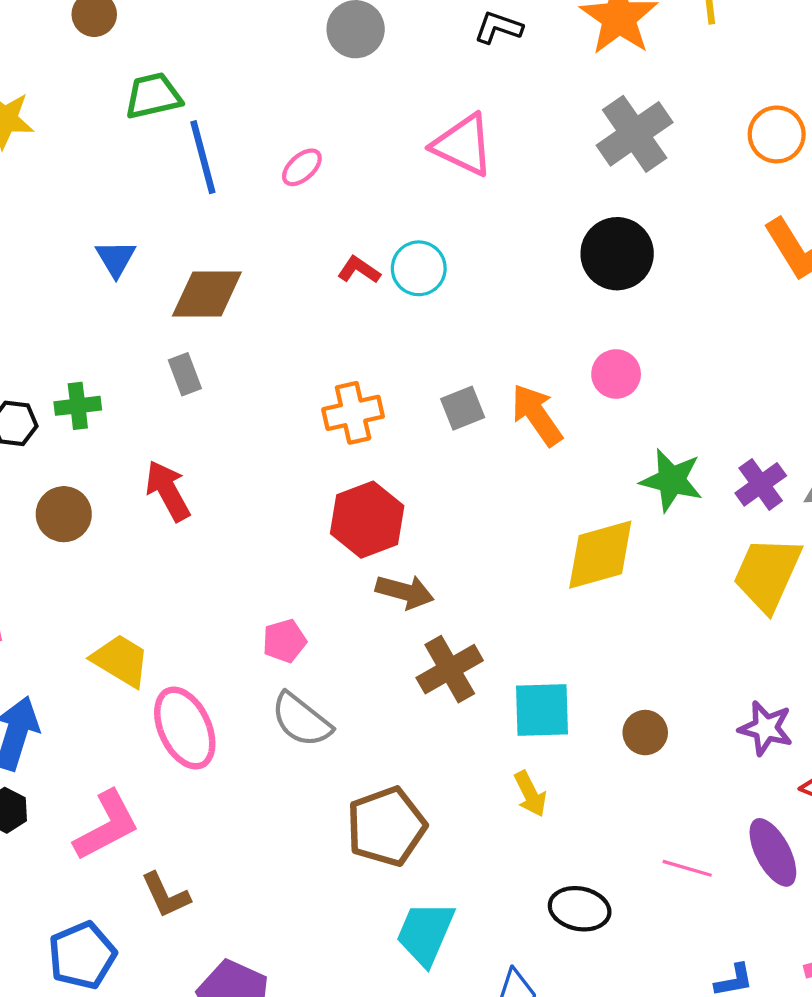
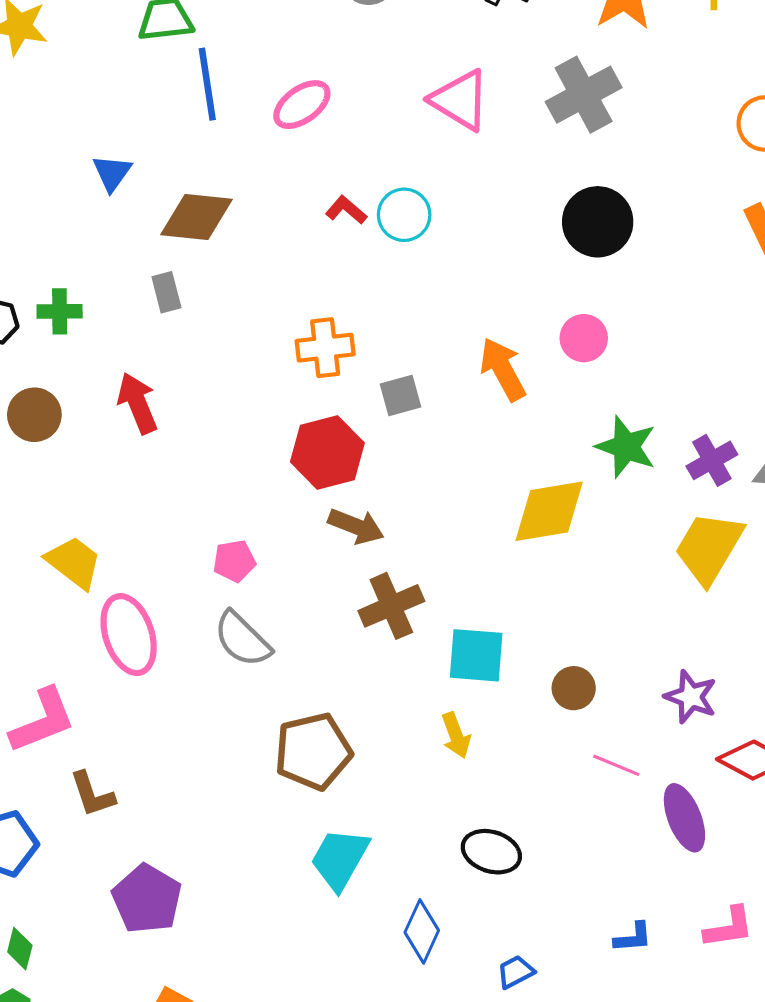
gray cross: (635, 134) -> (584, 95), moved
pink ellipse: (302, 167) -> (302, 105), size x1.4
gray square: (463, 408) -> (400, 395), moved
pink line: (687, 868) -> (616, 765), moved

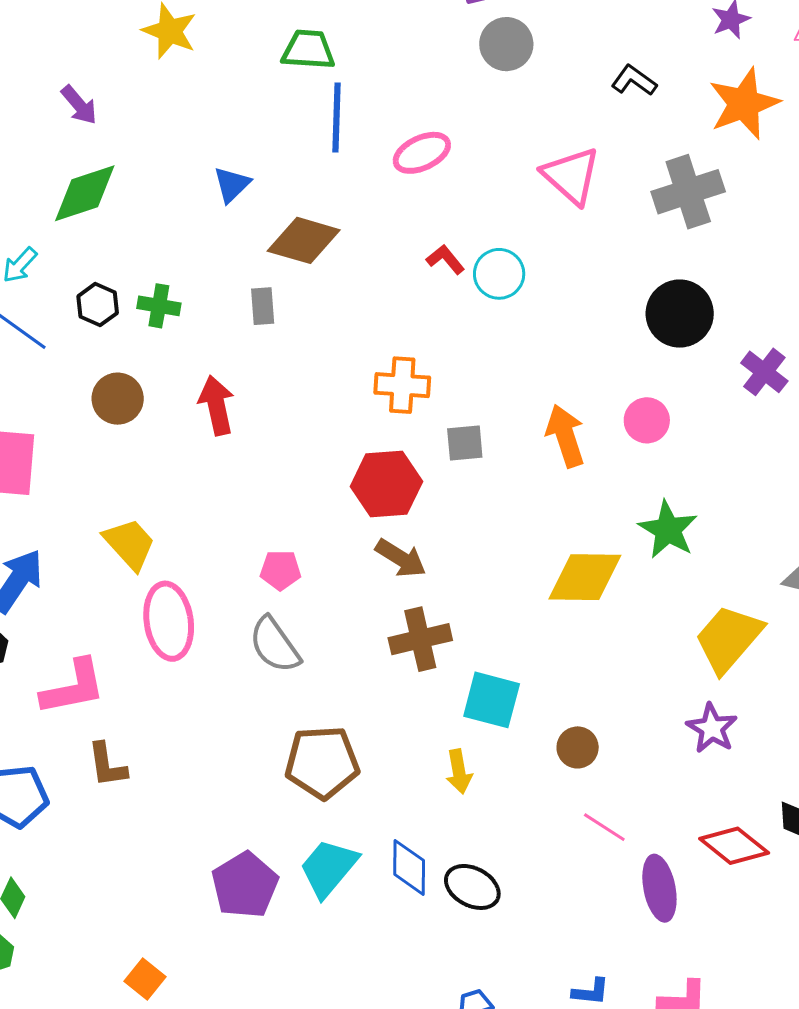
purple cross: (712, 460) -> (764, 372), moved, turned -33
purple star: (691, 697) -> (712, 728), moved
purple pentagon: (147, 899) -> (245, 885), moved
blue diamond: (422, 931) -> (409, 867), moved, turned -34

